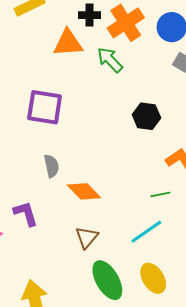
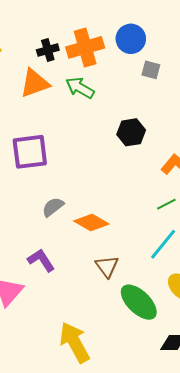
orange cross: (126, 23) -> (85, 47), turned 33
gray semicircle: (51, 166) -> (53, 207), turned -100

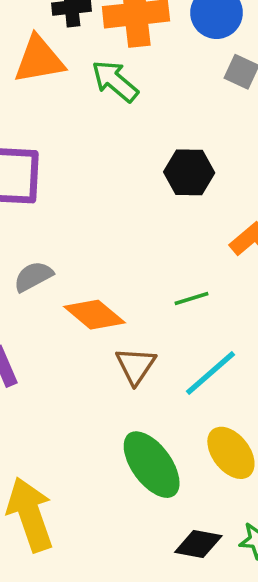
green line: (166, 204) -> (192, 299), moved
brown triangle: (107, 266) -> (136, 366), moved

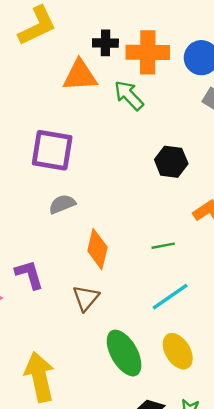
gray semicircle: (33, 277) -> (62, 204), moved
orange diamond: (94, 315) -> (97, 249), turned 57
brown triangle: (136, 366) -> (86, 298), moved

